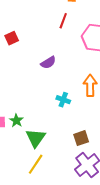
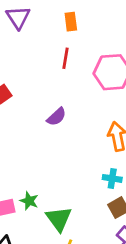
cyan cross: (63, 100) -> (112, 178), moved

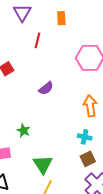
red line: (65, 58) -> (38, 40), moved
green star: (29, 201) -> (23, 131), moved

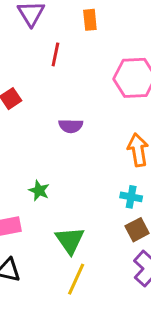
purple semicircle: (46, 88) -> (71, 126), turned 42

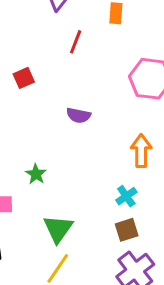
cyan cross: (131, 197) -> (126, 196), turned 35

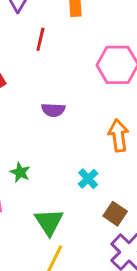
cyan cross: (126, 196) -> (88, 179), moved
brown square: (127, 230) -> (115, 214), turned -30

